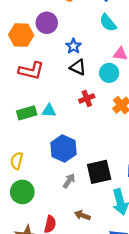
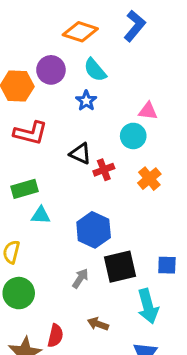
cyan semicircle: (108, 23) -> (95, 70), moved
black triangle: (78, 67) -> (80, 154), moved
cyan triangle: (49, 111) -> (41, 215), moved
blue hexagon: (63, 149) -> (94, 230), moved

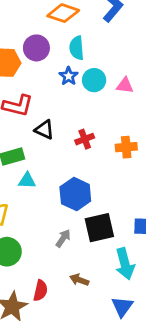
cyan semicircle: (95, 70) -> (77, 48), turned 35
cyan circle: (133, 136) -> (94, 80), moved
black triangle: (80, 154) -> (44, 130), moved
orange cross: (149, 179) -> (126, 147), turned 35

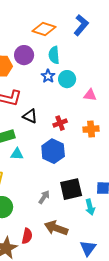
pink triangle: (125, 85) -> (90, 95), moved
blue hexagon: (75, 194) -> (53, 151), moved
cyan arrow: (125, 264) -> (90, 207), moved, size x0.7
brown arrow: (79, 280) -> (56, 228), size x1.6

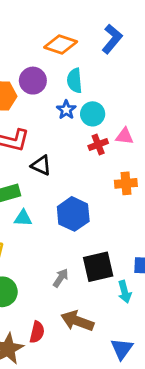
red cross: (60, 123) -> (98, 144), moved

